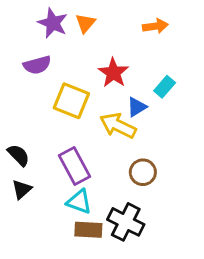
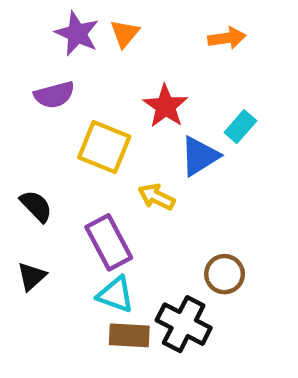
blue triangle: (137, 107) -> (200, 156), size x1.4
yellow arrow: (118, 126) -> (156, 197), moved, size x0.7
black semicircle: (19, 155) -> (36, 206), moved
brown circle: (143, 172) -> (225, 274), moved

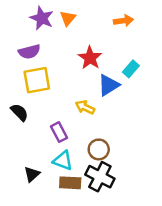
yellow square: (104, 147) -> (37, 80), moved, turned -32
purple rectangle: (109, 242) -> (59, 132), size x0.7
brown circle: (225, 274) -> (99, 149), moved
black triangle: (32, 276) -> (32, 174), moved

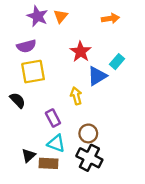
yellow arrow: (85, 107) -> (76, 96), turned 49
brown rectangle: (70, 183) -> (48, 163), moved

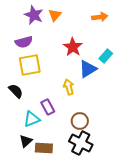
cyan triangle: (56, 143) -> (32, 119), moved, turned -42

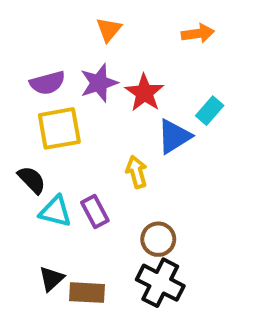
purple star: (34, 15) -> (99, 83), moved, turned 30
cyan triangle: (32, 119) -> (55, 211), moved, turned 36

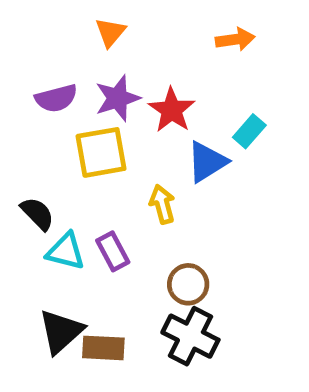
orange triangle: (109, 30) -> (110, 32), moved
yellow square: (59, 128) -> (101, 152), moved
black triangle: (51, 279) -> (61, 331), size x1.5

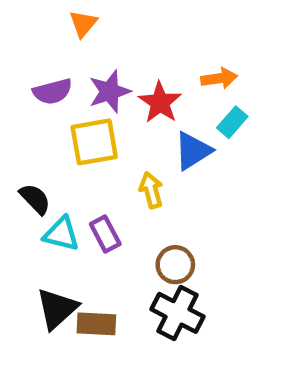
orange triangle: (110, 32) -> (83, 24), moved
orange arrow: (235, 39) -> (219, 78), moved

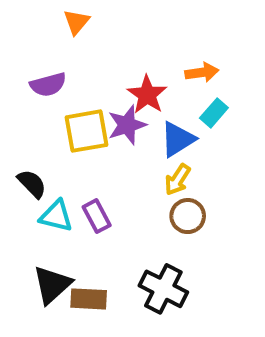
purple star: (110, 92) -> (127, 125), moved
yellow arrow: (151, 190) -> (178, 180), moved, turned -132
brown circle: (175, 265) -> (188, 216), moved

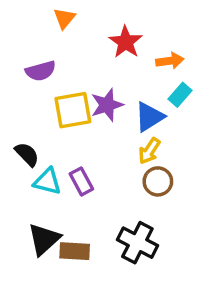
red star: (147, 95) -> (126, 42), moved

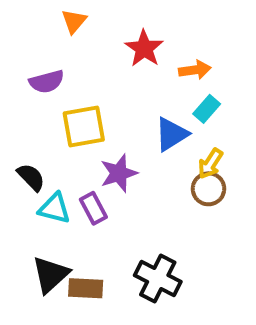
purple star: (107, 105) -> (119, 173), moved
yellow arrow: (149, 151) -> (210, 163), moved
brown circle: (158, 181) -> (208, 189), moved

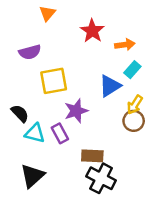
brown rectangle: (86, 288) -> (92, 156), moved

